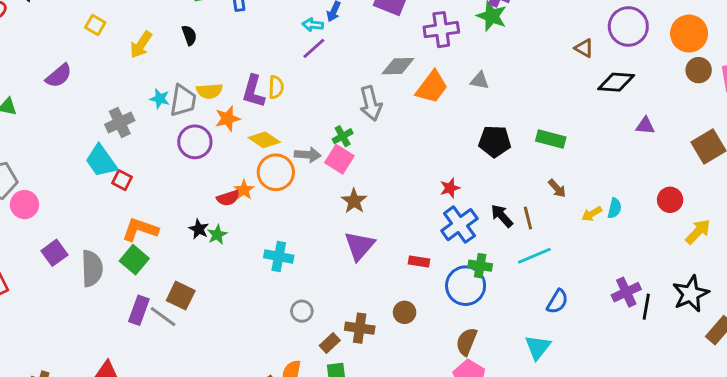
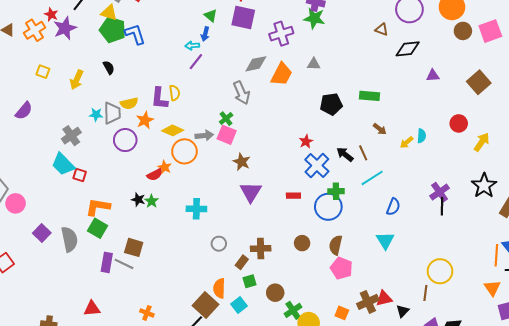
black line: (646, 307) -> (442, 206), moved
brown circle: (405, 312) -> (302, 243), moved

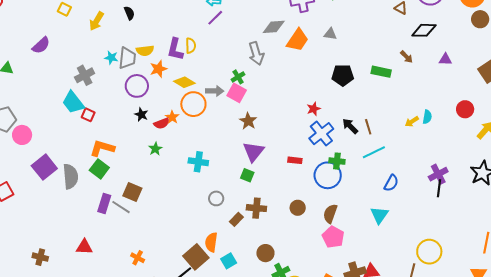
brown arrow: (380, 129) -> (406, 57), moved
black star: (138, 200) -> (141, 114), moved
purple square: (42, 233) -> (44, 167), size x1.4
green square: (249, 281) -> (247, 175), moved, turned 32

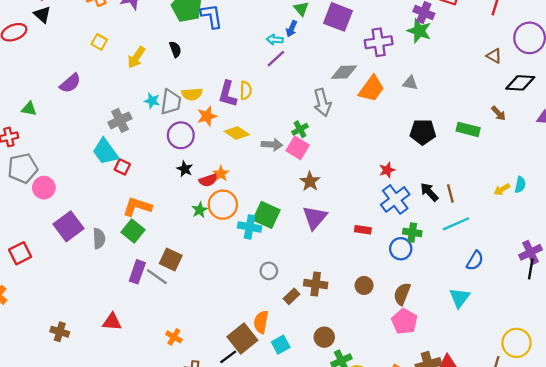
orange circle: (193, 104) -> (223, 205), moved
green square: (247, 175) -> (267, 215), moved, size x1.6
blue circle: (328, 175) -> (401, 249), size x0.7
gray semicircle: (71, 176) -> (99, 238), size x0.7

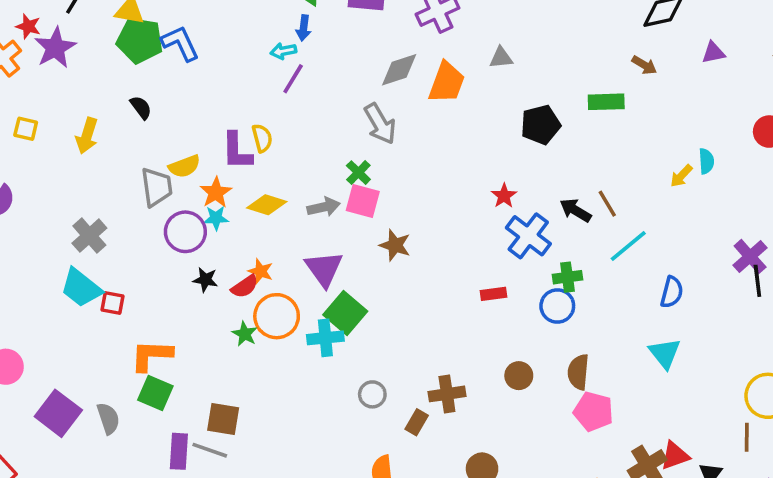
cyan star: (152, 101) -> (216, 218), moved
green square: (267, 215) -> (345, 313), turned 32
purple triangle: (315, 218) -> (324, 269), moved

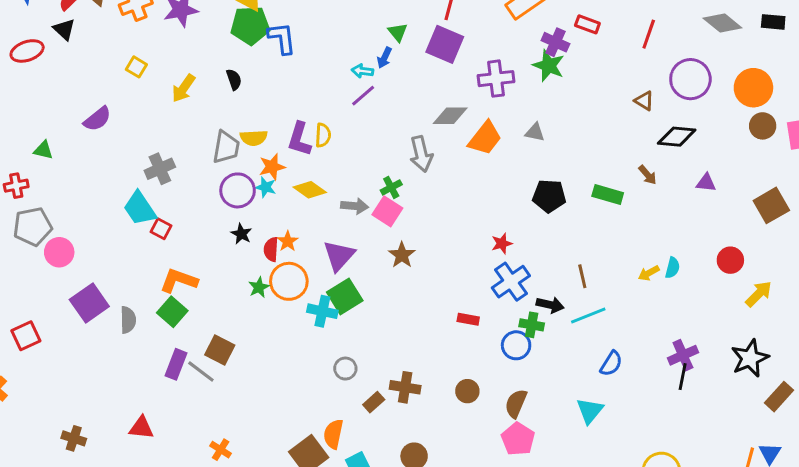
green pentagon: (140, 40) -> (250, 25), turned -30
black arrow: (575, 210) -> (550, 305), moved, turned 144
red semicircle: (245, 286) -> (271, 249), turned 110

